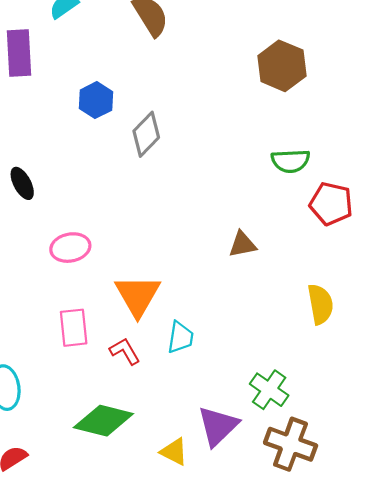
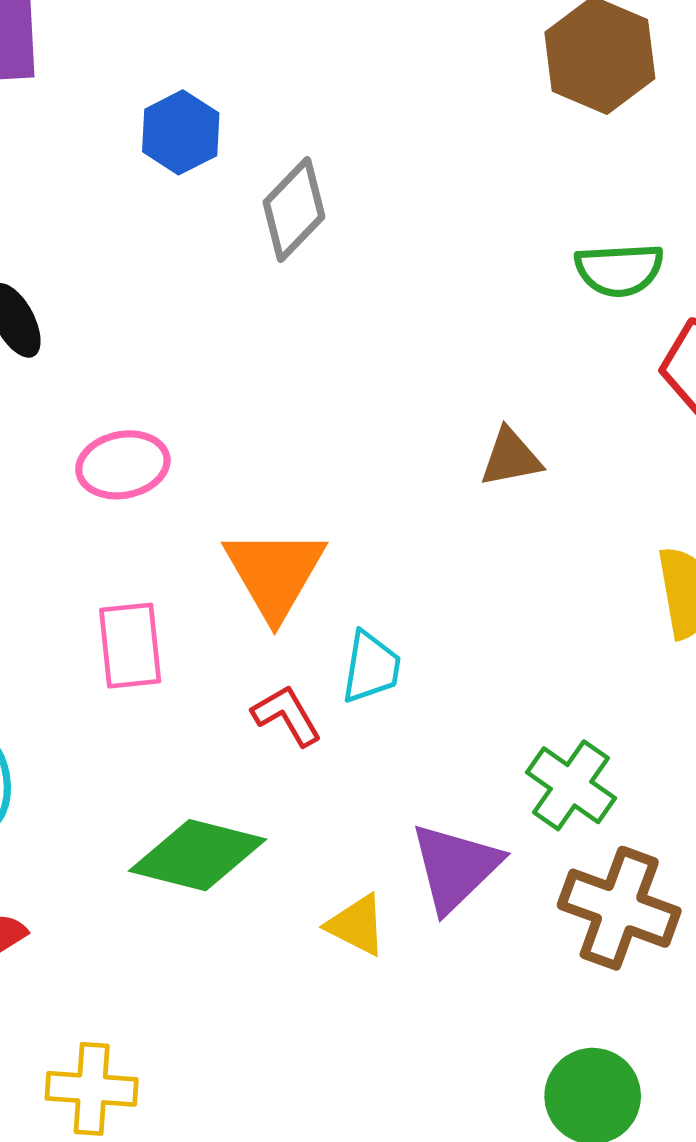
red L-shape: (125, 351) -> (287, 715), moved

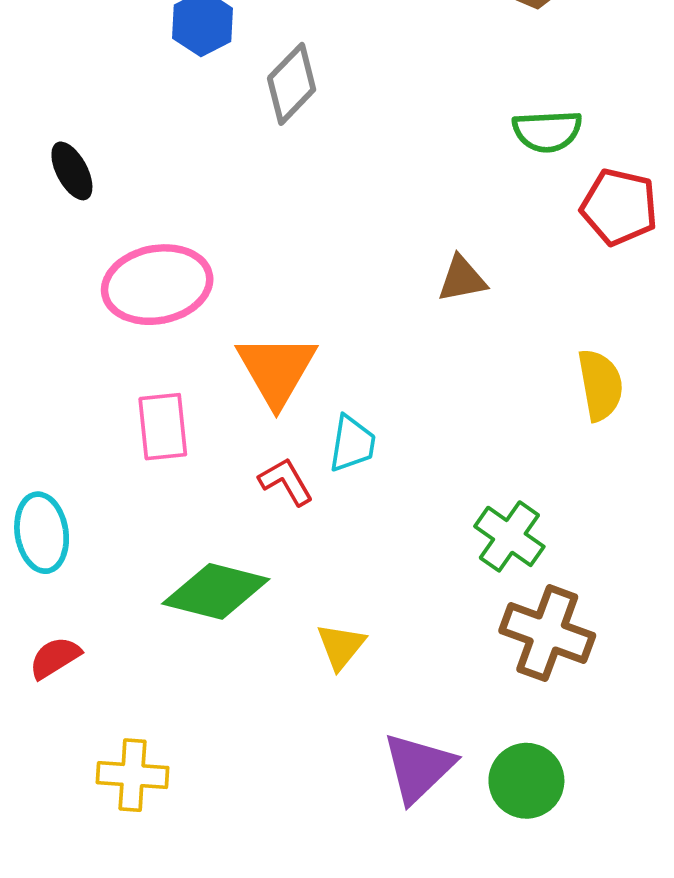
pink ellipse: (123, 465) -> (157, 285), size x1.5
purple triangle: (455, 867) -> (418, 767), moved
yellow triangle: (357, 925) -> (341, 646), turned 42

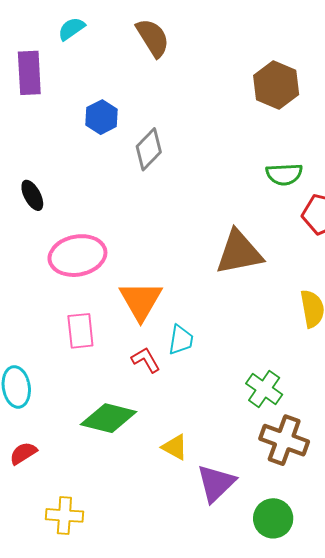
brown triangle: (462, 279) -> (239, 253), size x1.8
yellow triangle: (341, 646) -> (175, 447), turned -40
purple triangle: (418, 767) -> (216, 483), moved

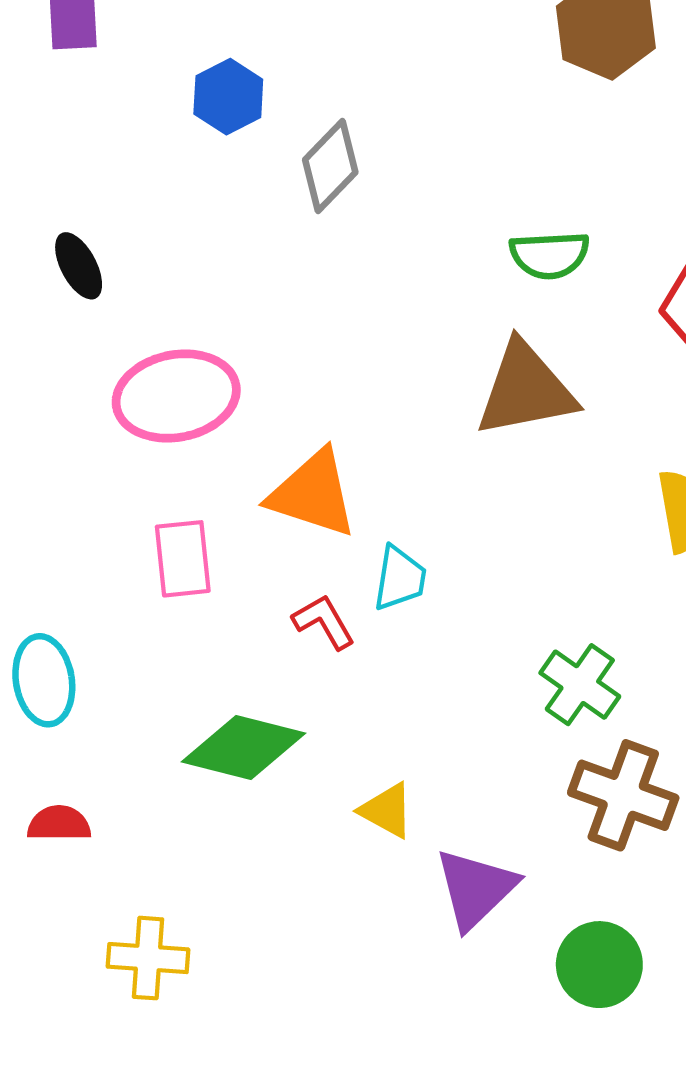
green semicircle: (284, 174) -> (549, 255), moved
orange triangle: (141, 301) -> (313, 494), turned -42
red semicircle: (23, 453) -> (59, 824), turned 32

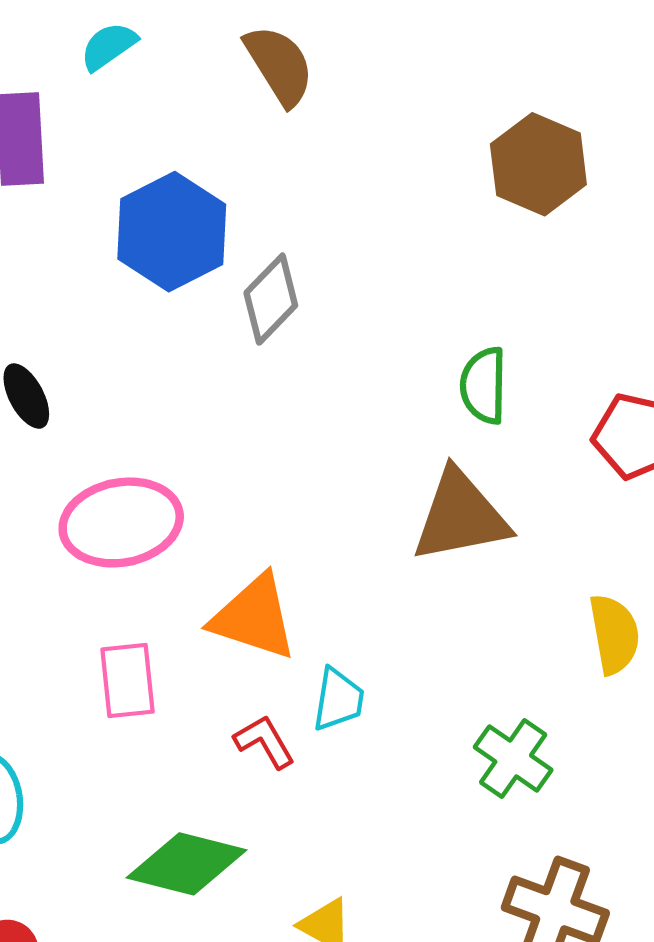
blue hexagon: (228, 97) -> (172, 232), size x1.6
green semicircle: (549, 255) -> (484, 386), turned 94
green cross: (580, 685) -> (513, 759), moved

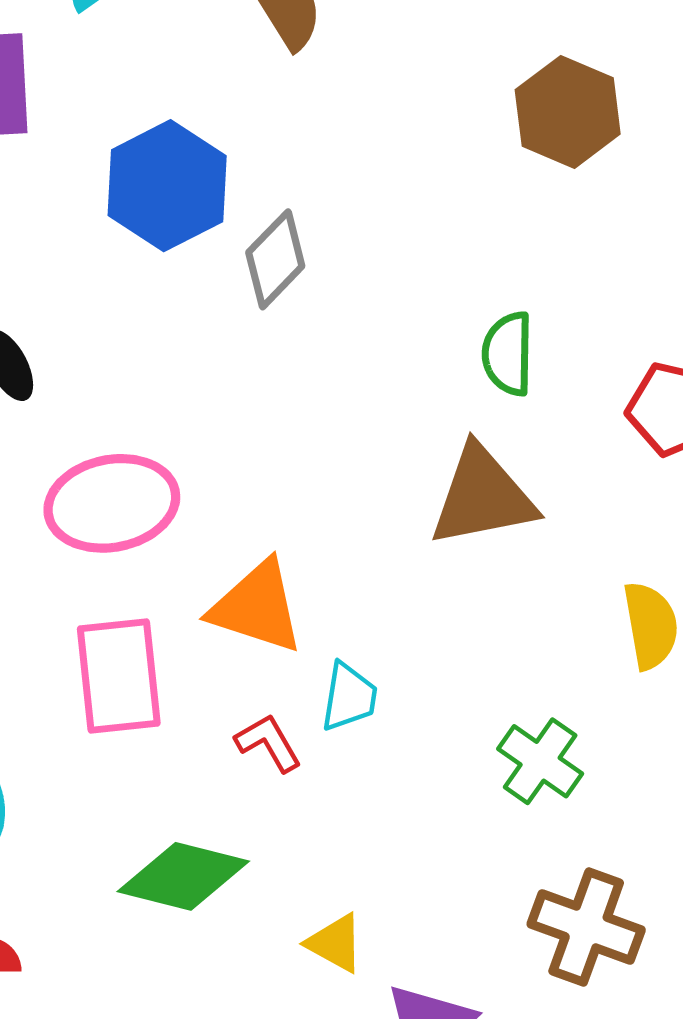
pink rectangle: (127, 681) -> (119, 676), size x1.4

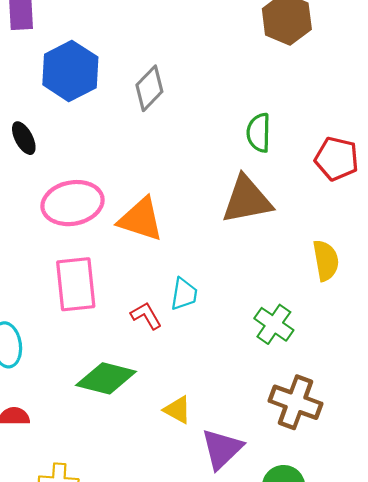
blue hexagon: (167, 186) -> (70, 71), moved
orange triangle: (257, 607) -> (141, 219), moved

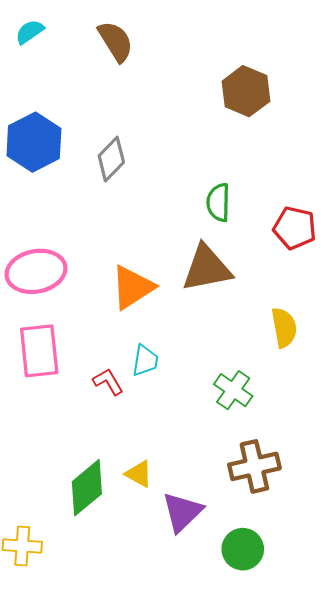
orange triangle: (141, 219) -> (132, 287), moved, turned -51
green diamond: (106, 378) -> (87, 488), moved, turned -54
brown cross: (296, 402) -> (254, 466), turned -33

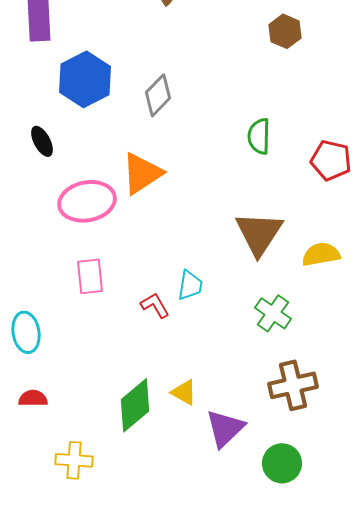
brown hexagon: (246, 91) -> (285, 31), size x0.7
brown triangle: (207, 268) -> (259, 233), moved, turned -46
orange triangle: (132, 287) -> (142, 173), moved
yellow semicircle: (284, 328) -> (321, 254), turned -90
pink rectangle: (39, 351) -> (90, 276), size x0.7

